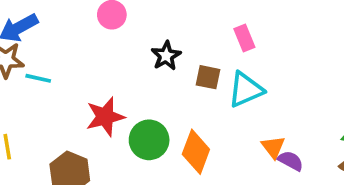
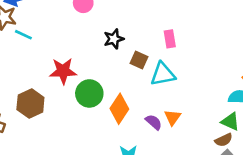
purple semicircle: (291, 161) -> (154, 122), moved

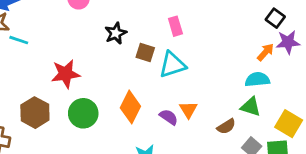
green circle: (89, 93) -> (83, 113), moved
brown semicircle: (224, 140) -> (226, 126), moved

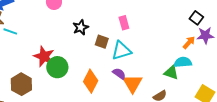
red star: (66, 74) -> (44, 56), turned 30
green triangle: (251, 107) -> (171, 73), moved
orange triangle: (188, 110) -> (133, 83), size x1.5
green circle: (83, 113) -> (57, 67), moved
purple semicircle: (169, 117) -> (119, 74), moved

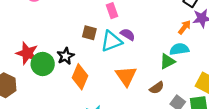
black star: (81, 27) -> (66, 56), moved
green triangle: (171, 73) -> (167, 61), turned -42
purple semicircle: (119, 74) -> (128, 34), moved

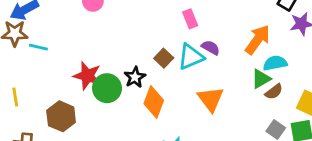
orange arrow: (184, 27) -> (258, 40), moved, size x1.6
brown square: (89, 33) -> (164, 58), moved, turned 32
brown semicircle: (157, 88) -> (274, 92), moved

